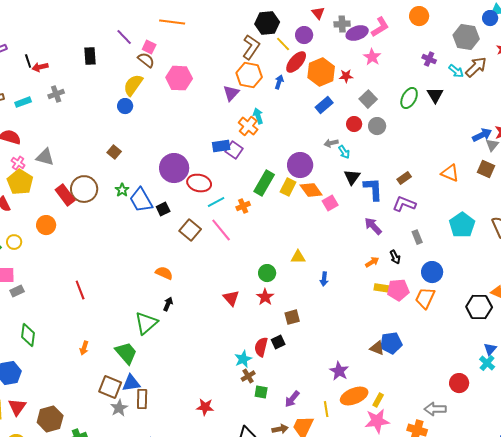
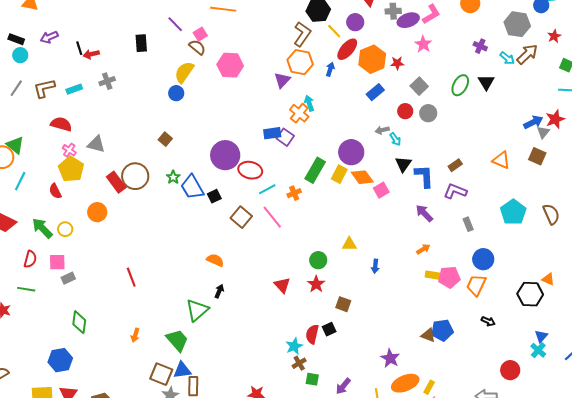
pink square: (149, 47) -> (200, 34), turned 32
black arrow: (395, 257) -> (488, 321), moved, turned -40
brown square: (292, 317) -> (343, 304), turned 35

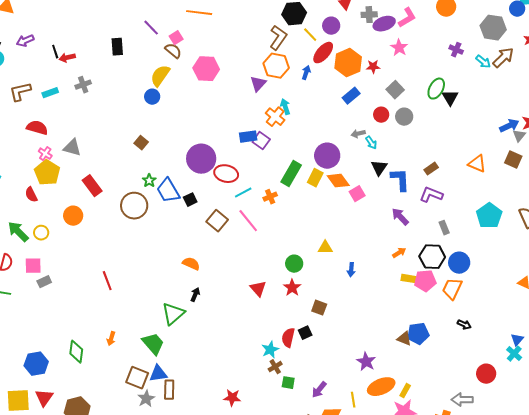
black triangle: (486, 82) -> (450, 98), moved
brown circle: (135, 176) -> (134, 206), moved
black hexagon: (530, 294) -> (432, 257), moved
green diamond: (79, 322) -> (76, 352), moved

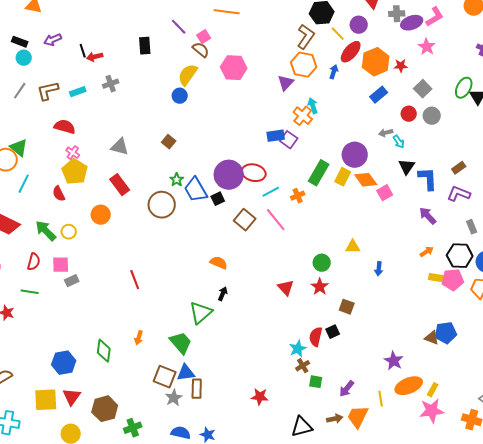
gray triangle: (72, 148) -> (120, 147), moved
purple circle: (201, 159) -> (229, 175), moved

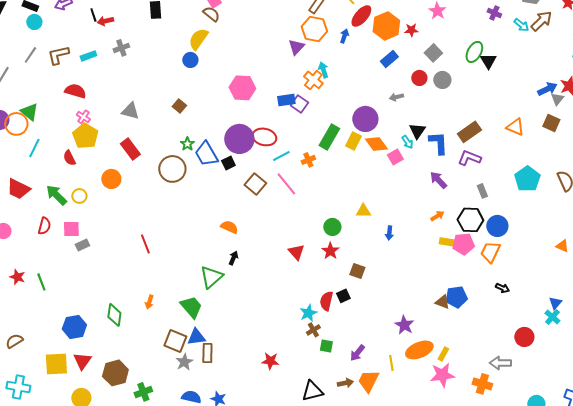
pink hexagon: (234, 68) -> (242, 88), moved
cyan arrow: (399, 142) -> (407, 142), moved
brown rectangle: (459, 168) -> (469, 132), size x1.6
green line: (30, 292) -> (41, 282), moved, turned 60

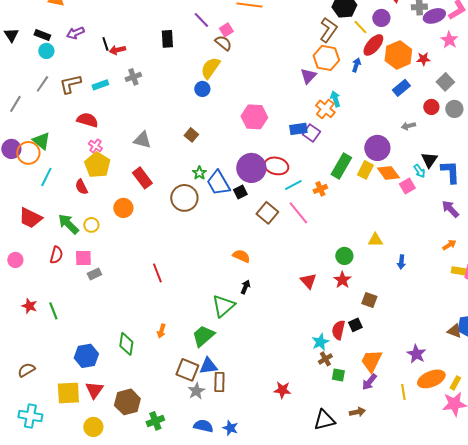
green trapezoid: (191, 307) -> (203, 336), turned -90
orange trapezoid: (368, 381) -> (371, 361), moved

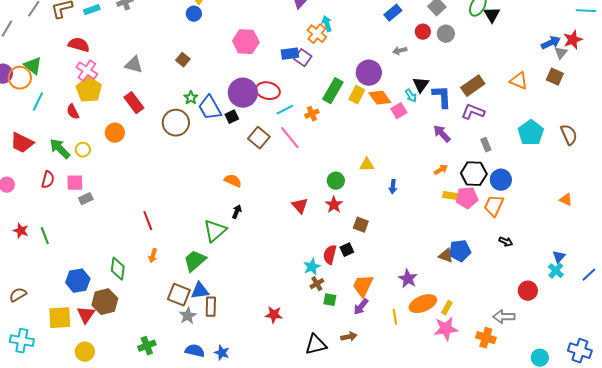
pink cross: (95, 146) -> (87, 71), size x1.5
red line: (157, 273) -> (148, 221), moved
brown hexagon: (127, 402) -> (105, 302), moved

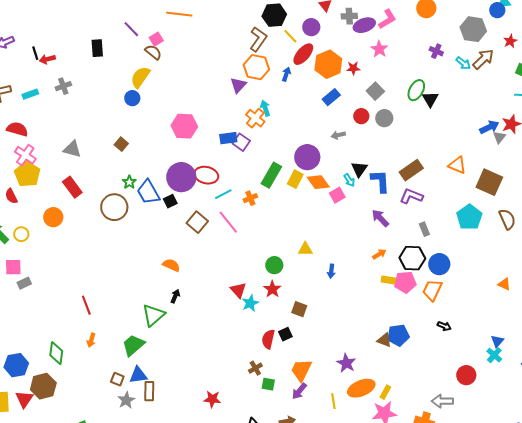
brown square: (555, 77) -> (489, 182), moved, size x1.5
cyan star: (312, 267) -> (250, 303), moved
brown square: (179, 295) -> (117, 379), size x0.6

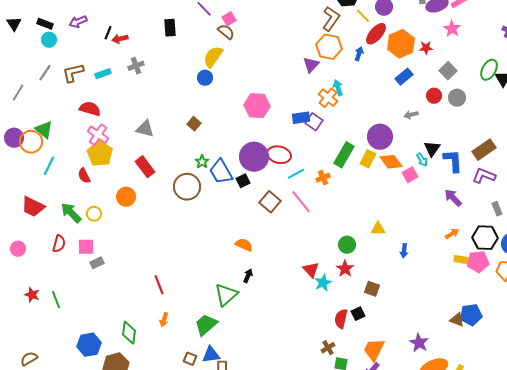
black line: (35, 53) -> (108, 33), turned 40

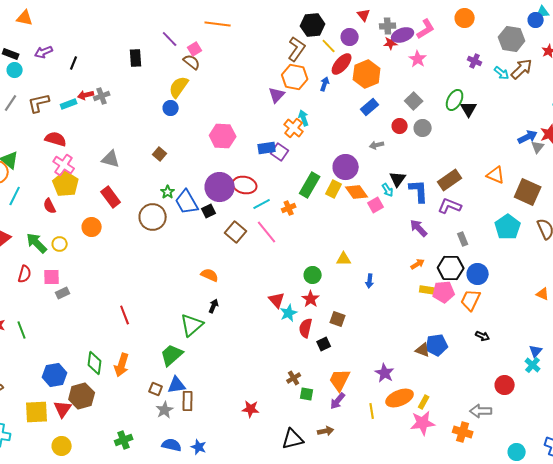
red arrow: (120, 39) -> (86, 95), moved
red star: (426, 48) -> (391, 43), moved
red semicircle: (341, 319) -> (306, 328), moved
orange arrow: (164, 320) -> (122, 365), moved, size x1.6

